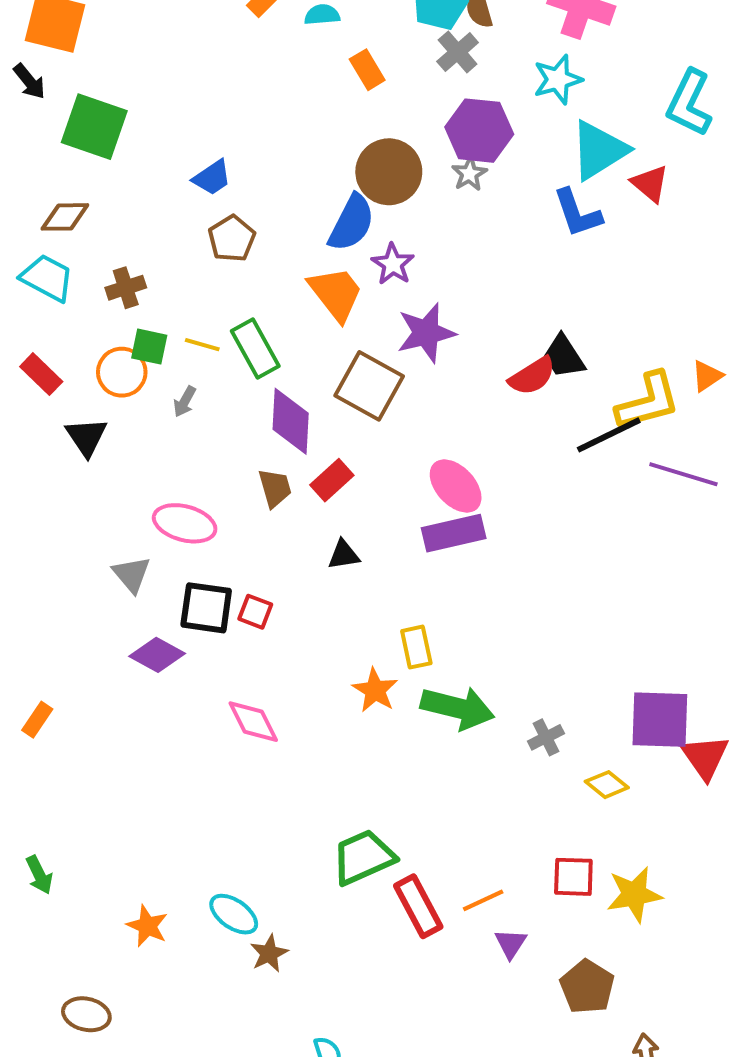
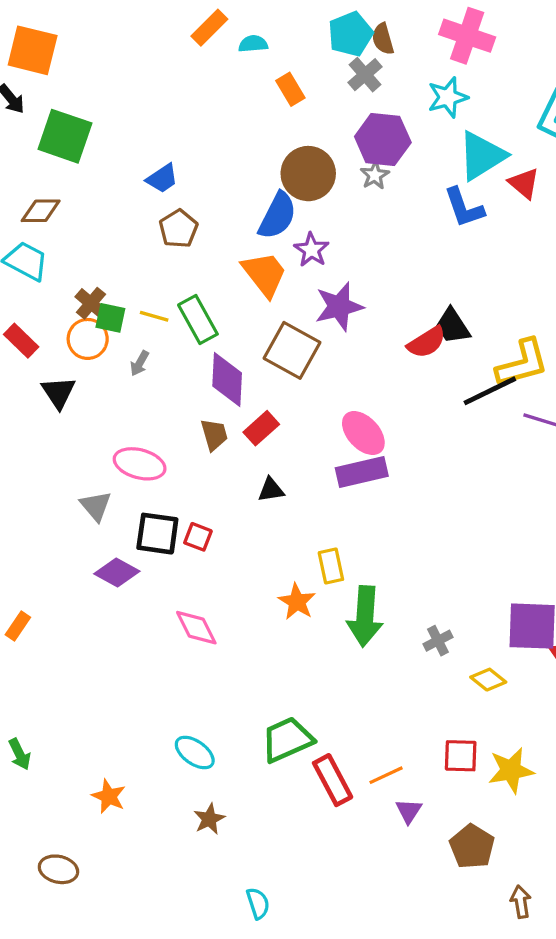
brown cross: (126, 288) -> (91, 303), moved, turned -32
green arrow: (458, 708) -> (365, 616), turned 80
cyan ellipse: (234, 914) -> (195, 753), moved

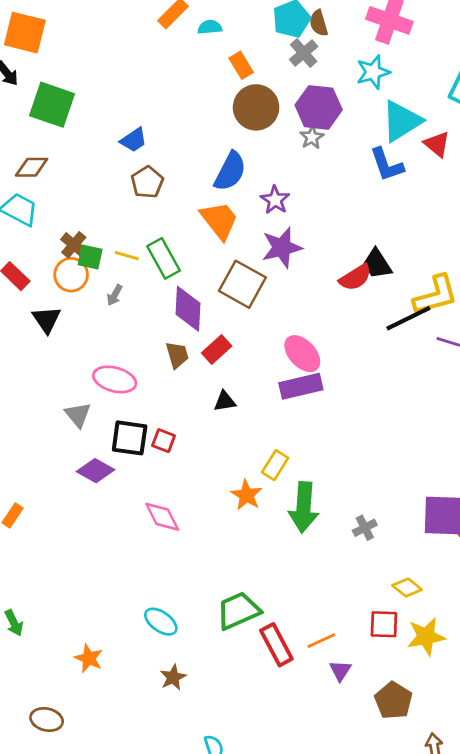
brown circle: (308, 174) -> (256, 107), moved
purple star: (311, 250) -> (275, 200), moved
yellow rectangle: (331, 566) -> (275, 465), turned 44
yellow diamond: (488, 680) -> (407, 588), moved

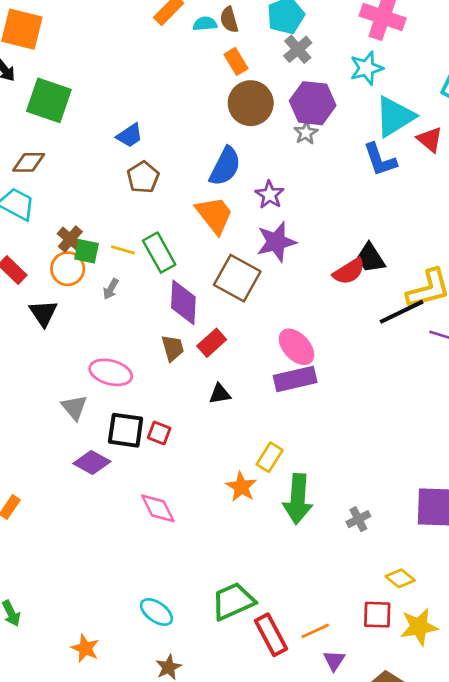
brown semicircle: (319, 23) -> (229, 20), moved

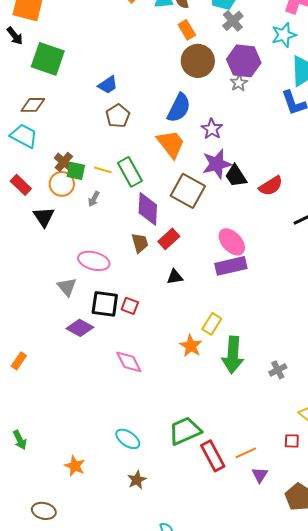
black trapezoid: (371, 258) -> (236, 176), moved
red square: (377, 615) -> (292, 441), size x0.7

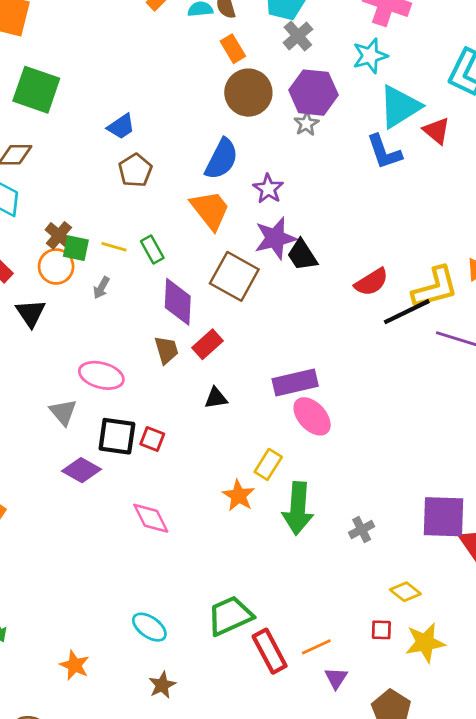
green rectangle: (130, 172) -> (152, 250), size x0.7
red semicircle: (271, 186) -> (371, 282), moved
pink ellipse: (232, 242) -> (312, 416), moved

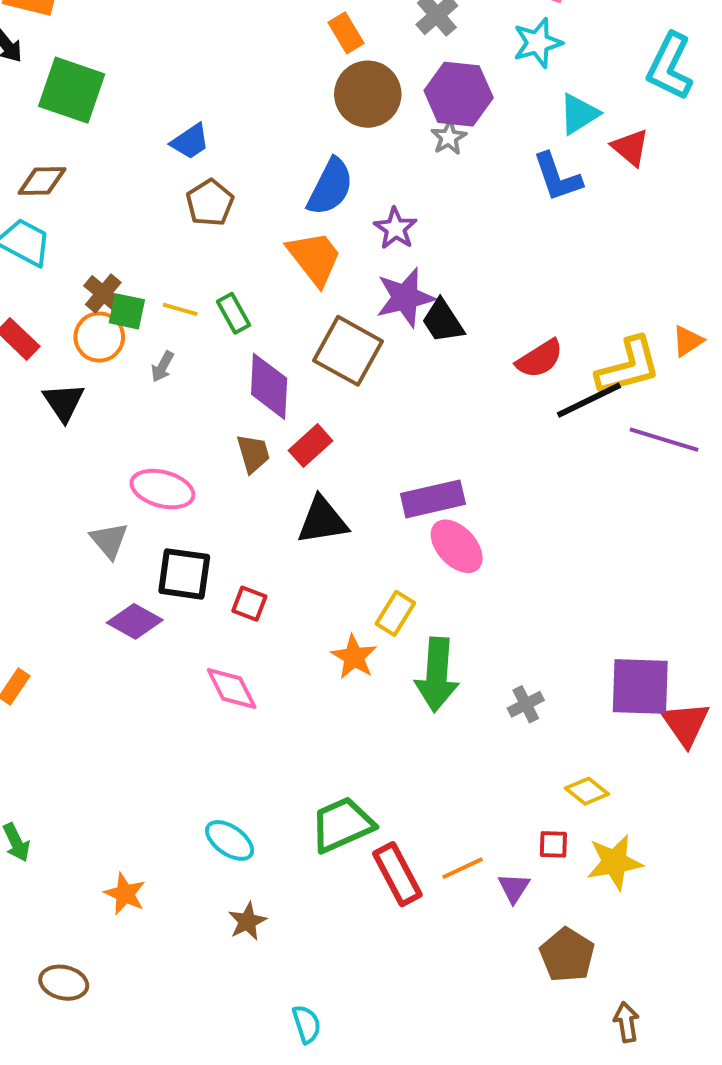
cyan triangle: (400, 107) -> (579, 114), size x0.7
black triangle: (216, 398) -> (322, 521), size x1.6
red square: (152, 439) -> (249, 604), moved
purple triangle: (336, 678) -> (514, 888), moved

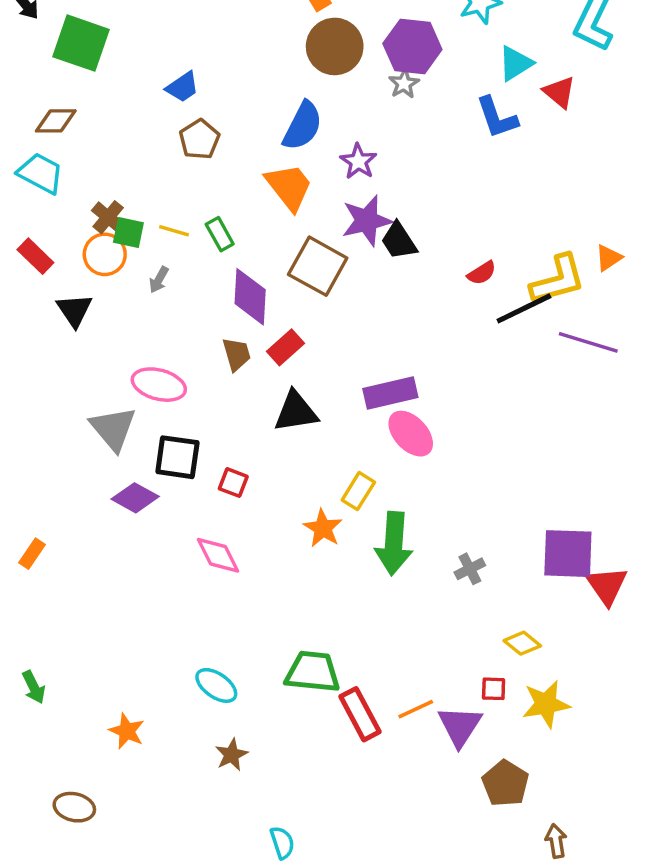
red semicircle: (540, 359) -> (482, 273), size x0.7
gray triangle: (109, 540) -> (113, 429), size x1.4
green trapezoid: (342, 825) -> (313, 672), turned 30
purple triangle: (514, 888) -> (460, 726), size x1.6

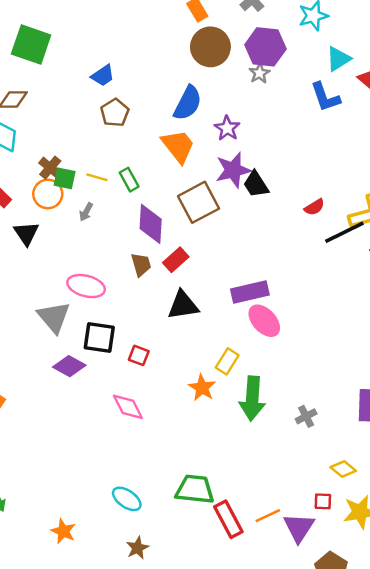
brown square: (318, 266) -> (198, 202), turned 33

